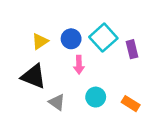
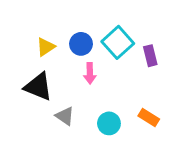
cyan circle: (96, 97) -> (109, 123), moved

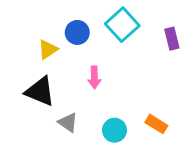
cyan square: (118, 42) -> (122, 25), moved
blue circle: (81, 44) -> (77, 32), moved
purple rectangle: (150, 56) -> (172, 39), moved

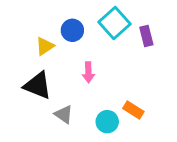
purple rectangle: (172, 39) -> (146, 36), moved
orange rectangle: (156, 124) -> (133, 110), moved

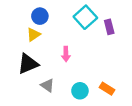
blue circle: (72, 30) -> (40, 16), moved
black triangle: (38, 85) -> (28, 64), turned -45
orange rectangle: (133, 110) -> (107, 89), moved

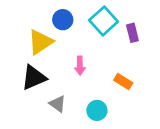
blue circle: (40, 16) -> (63, 20), moved
yellow triangle: (33, 35) -> (40, 42), size x1.5
orange rectangle: (107, 89) -> (123, 81), moved

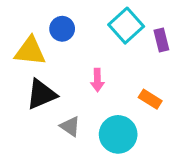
blue circle: (63, 20) -> (62, 29), moved
yellow triangle: (40, 42) -> (30, 51), moved, turned 40
cyan circle: (97, 110) -> (118, 134), size x1.5

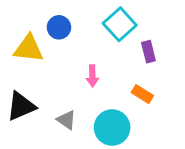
purple rectangle: (161, 40) -> (148, 52), moved
black triangle: (41, 94) -> (21, 106), moved

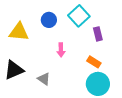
blue circle: (59, 27) -> (49, 20), moved
cyan circle: (112, 128) -> (98, 84), moved

